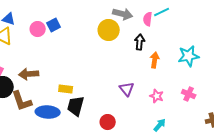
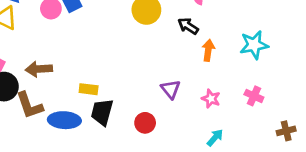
black arrow: (140, 42) -> (188, 26), turned -63
red circle: (108, 122) -> (145, 123), moved

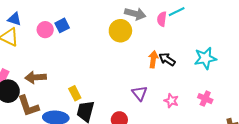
black arrow: (188, 26) -> (167, 59), moved
orange arrow: (208, 50) -> (153, 59), moved
yellow rectangle: (89, 89) -> (75, 93), turned 56

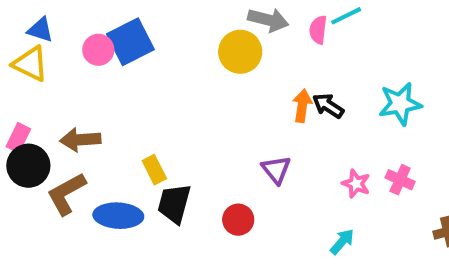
blue square: (62, 25) -> (130, 42), size x1.6
pink star: (171, 101) -> (356, 184), moved
brown L-shape: (28, 106) -> (66, 194), turned 80

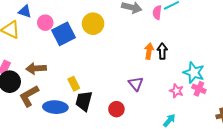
blue triangle: (40, 30) -> (25, 11), moved
blue square: (130, 42) -> (64, 34), moved
yellow circle: (240, 52) -> (93, 24), moved
cyan star: (400, 104) -> (194, 73), moved, turned 30
black arrow: (328, 106) -> (162, 51), turned 56

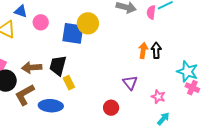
blue square: (64, 34) -> (73, 33), moved, turned 35
pink star: (176, 91) -> (158, 97), moved
black trapezoid: (84, 101) -> (58, 66), moved

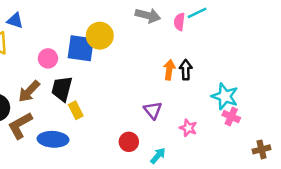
pink circle: (41, 22) -> (48, 58), moved
brown arrow: (32, 68) -> (29, 91), turned -42
cyan arrow: (163, 119) -> (158, 156), moved

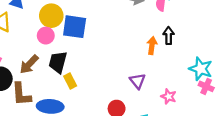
yellow circle: (100, 36) -> (51, 16), moved
black arrow: (186, 70) -> (169, 36), moved
brown L-shape: (20, 125) -> (21, 94), turned -65

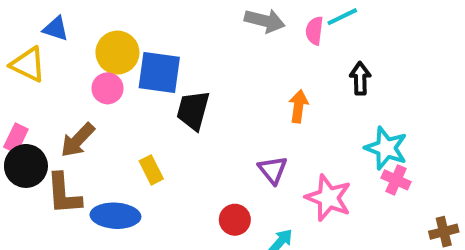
black arrow: (169, 36) -> (360, 78), moved
black trapezoid: (58, 62) -> (193, 110), moved
pink star: (169, 96) -> (328, 198), size x1.6

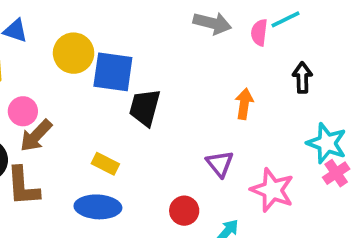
pink circle: (107, 88) -> (23, 111), moved
yellow rectangle: (151, 170) -> (105, 164), turned -36
pink cross: (396, 180) -> (336, 173), turned 32
blue ellipse: (115, 216) -> (98, 207), moved

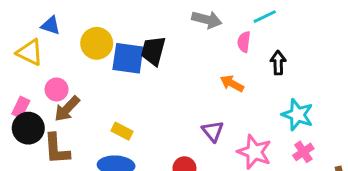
pink semicircle: (259, 32) -> (244, 42), moved
orange arrow: (244, 104) -> (232, 84), turned -70
black trapezoid: (145, 108) -> (153, 51), moved
pink cross: (336, 173) -> (303, 152), moved

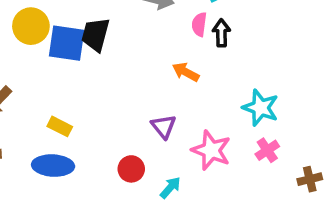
black arrow: (278, 63) -> (221, 33), moved

